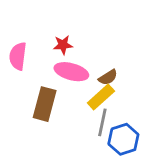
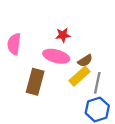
red star: (63, 45) -> (63, 35), moved
gray line: (102, 122) -> (97, 83), moved

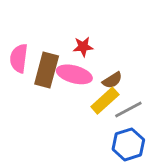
brown rectangle: (35, 82) -> (47, 70), moved
gray line: (97, 83) -> (128, 109), turned 50

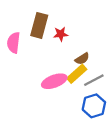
brown rectangle: (47, 70) -> (39, 25), moved
pink ellipse: (74, 74) -> (54, 81), moved, turned -35

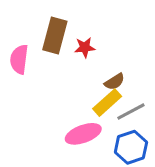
pink ellipse: (54, 81) -> (83, 134), moved

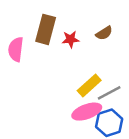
brown semicircle: (115, 82) -> (104, 33), moved
pink ellipse: (83, 134) -> (87, 112), moved

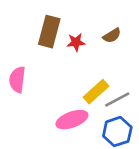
pink semicircle: (16, 49) -> (17, 80), moved
pink ellipse: (87, 112) -> (72, 120), moved

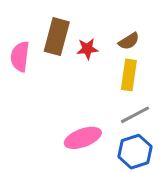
pink semicircle: (17, 80) -> (20, 57), moved
yellow rectangle: (96, 92) -> (129, 75), moved, turned -40

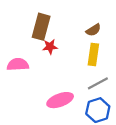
red star: (87, 49) -> (50, 47), moved
pink semicircle: (20, 57) -> (18, 64), moved, turned 80

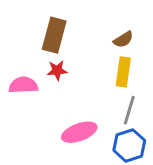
red star: (50, 47) -> (57, 70), moved
gray line: (98, 83) -> (129, 110), turned -45

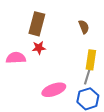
brown semicircle: (123, 40) -> (84, 27), turned -80
yellow rectangle: (123, 72) -> (91, 60), moved

